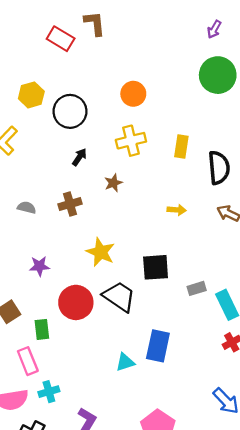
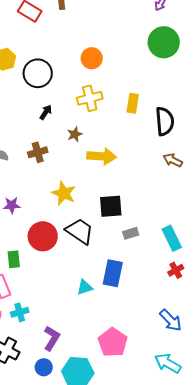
yellow arrow: (177, 210) -> (102, 156), moved, size x1.8
gray rectangle: (197, 288) -> (131, 233), moved

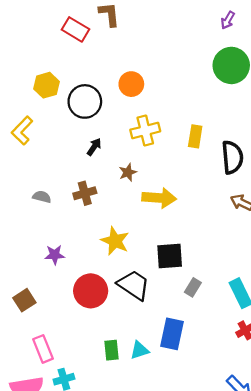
orange circle: (92, 58) -> (131, 84), moved
gray rectangle: (131, 233) -> (193, 287), turned -42
green rectangle: (14, 259) -> (112, 350), moved

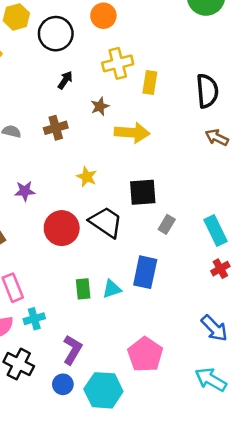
yellow rectangle: (195, 136) -> (150, 83), moved
yellow star: (115, 241) -> (87, 177), size x0.7

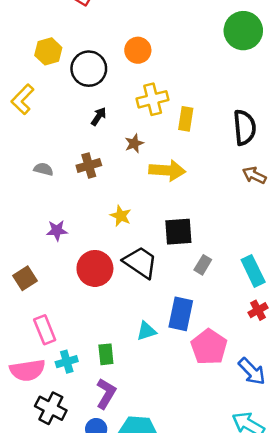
green rectangle: (83, 289) -> (106, 354), moved
pink pentagon: (145, 355) -> (209, 347), moved

